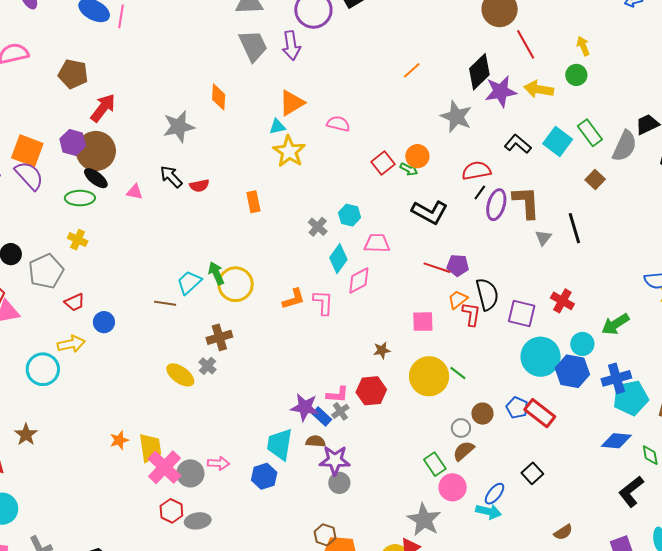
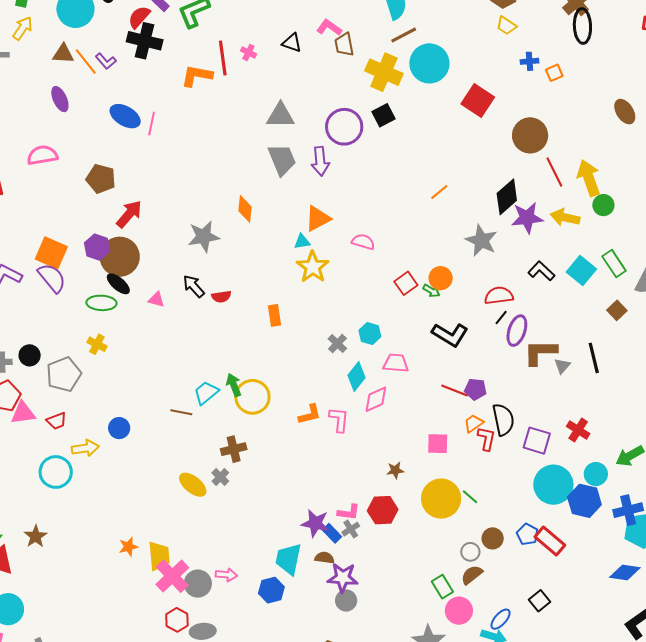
yellow arrow: (583, 46) -> (589, 178), moved, size x1.8
brown L-shape: (526, 202) -> (540, 352), moved, turned -90
red trapezoid: (75, 302) -> (57, 421), moved

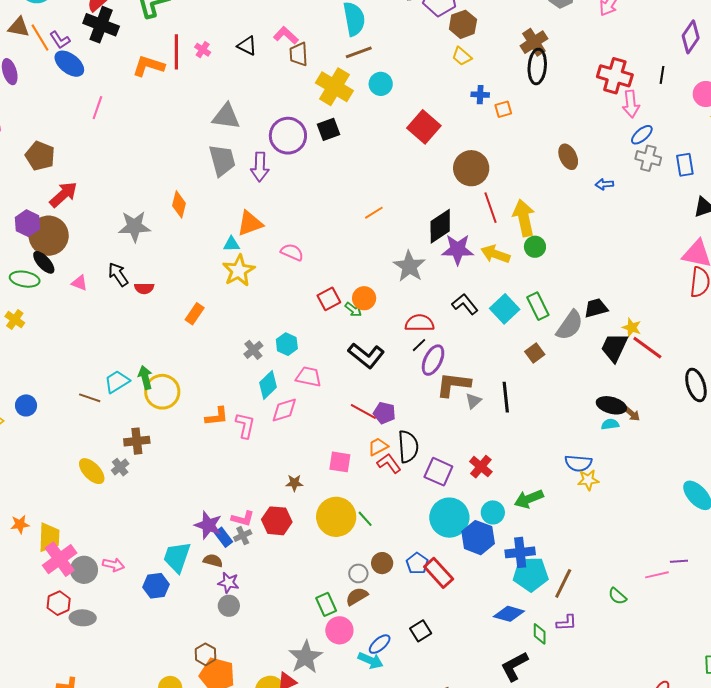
cyan circle: (429, 63) -> (381, 84), size x0.6
blue ellipse: (125, 116) -> (69, 64), moved
orange rectangle: (275, 315) -> (195, 314), turned 35
red L-shape: (486, 439) -> (389, 463), turned -55
purple star: (343, 578) -> (228, 583), size x0.7

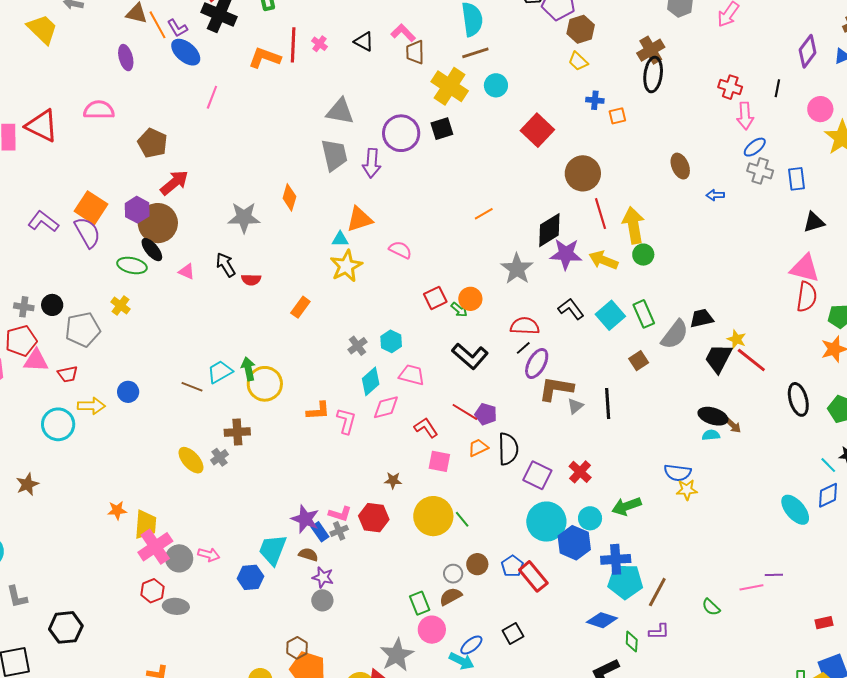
red cross: (615, 76) -> (730, 87), size x0.7
red L-shape: (389, 463) -> (426, 428), moved

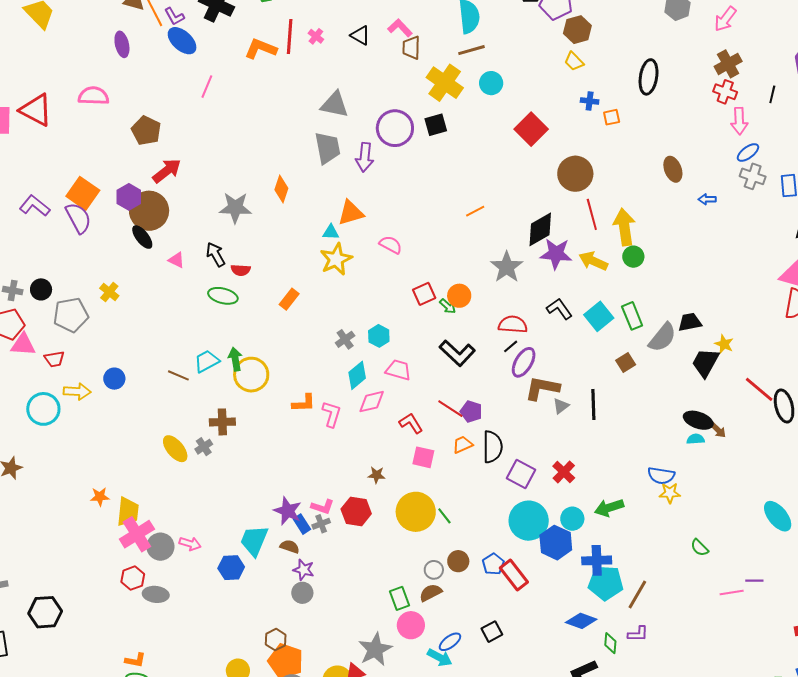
brown cross: (651, 50) -> (728, 64), moved
green ellipse: (132, 265) -> (223, 296), moved
red line: (751, 360) -> (759, 389), moved
green semicircle: (711, 607) -> (700, 548), moved

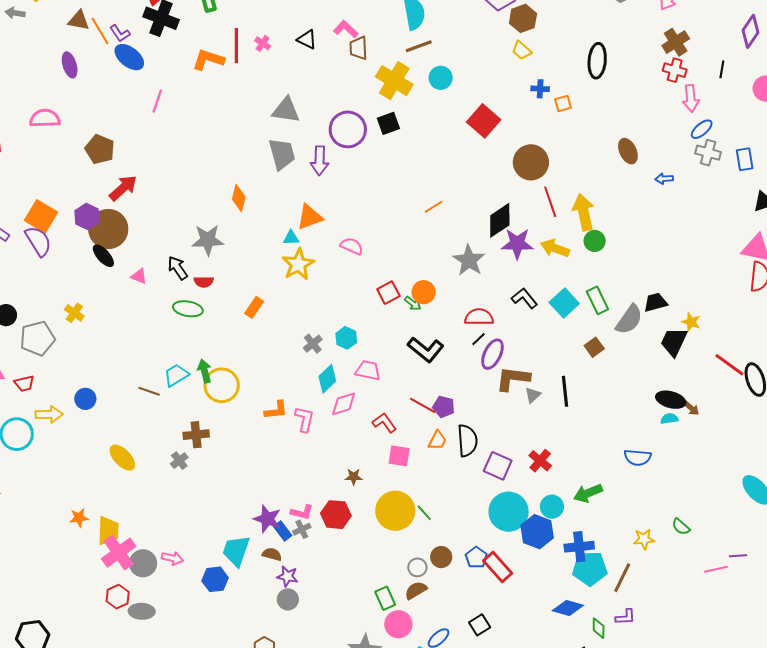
gray star: (235, 208) -> (208, 240), moved
orange trapezoid: (463, 445) -> (437, 440), turned 145
yellow ellipse: (175, 449) -> (122, 458), moved
yellow star: (670, 493) -> (644, 539), moved

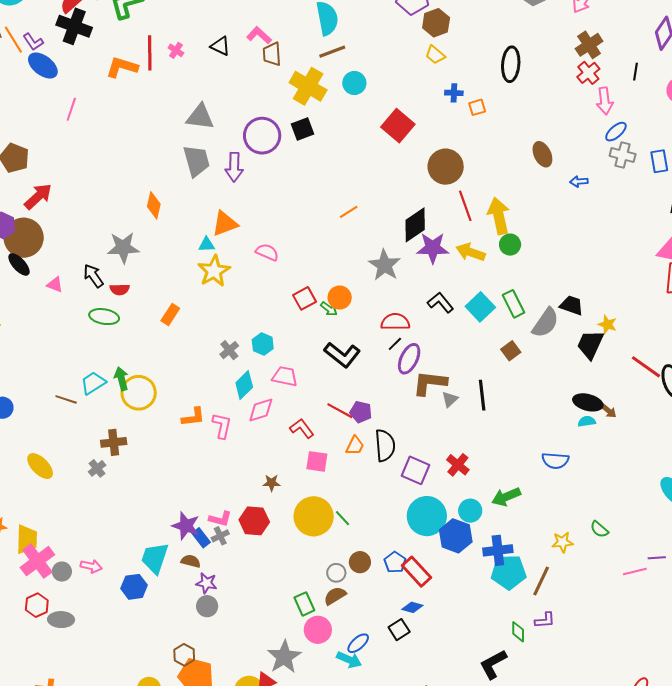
red cross: (675, 70) -> (588, 73), turned 35
black trapezoid: (655, 302) -> (572, 305), turned 35
gray circle: (143, 563) -> (62, 572), size x0.7
blue diamond: (568, 608) -> (412, 607), moved, size x0.7

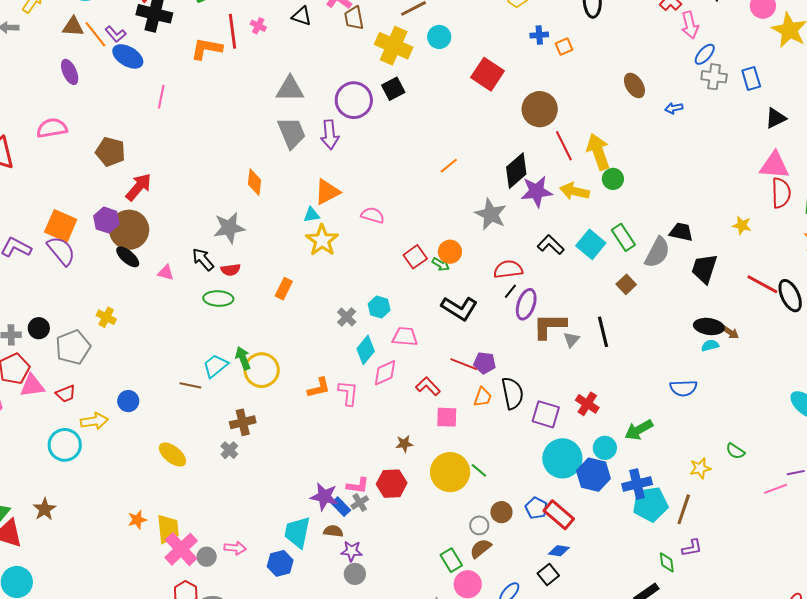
yellow star: (607, 324) -> (742, 225), moved

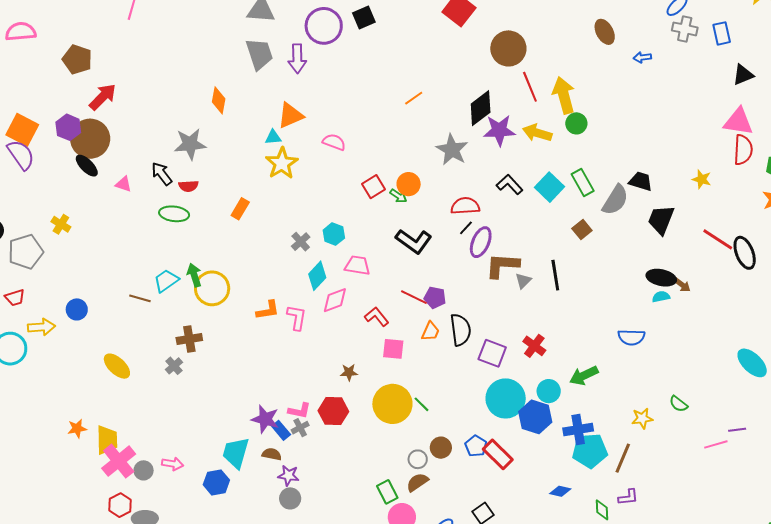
blue diamond: (559, 551) -> (560, 491), moved

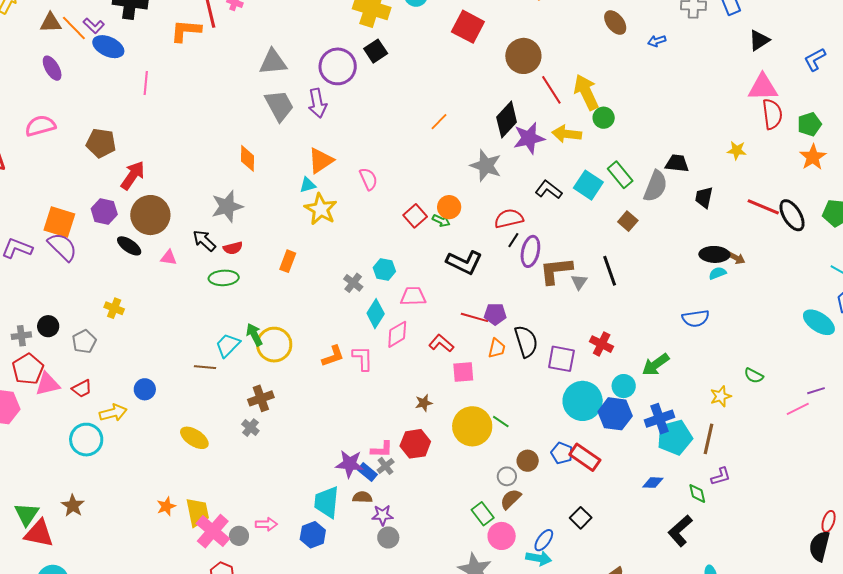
brown circle: (90, 139) -> (150, 215), moved
pink semicircle: (334, 142) -> (368, 179), turned 55
black trapezoid: (661, 220) -> (704, 197), size x0.7
gray pentagon: (26, 252) -> (84, 342), size x0.7

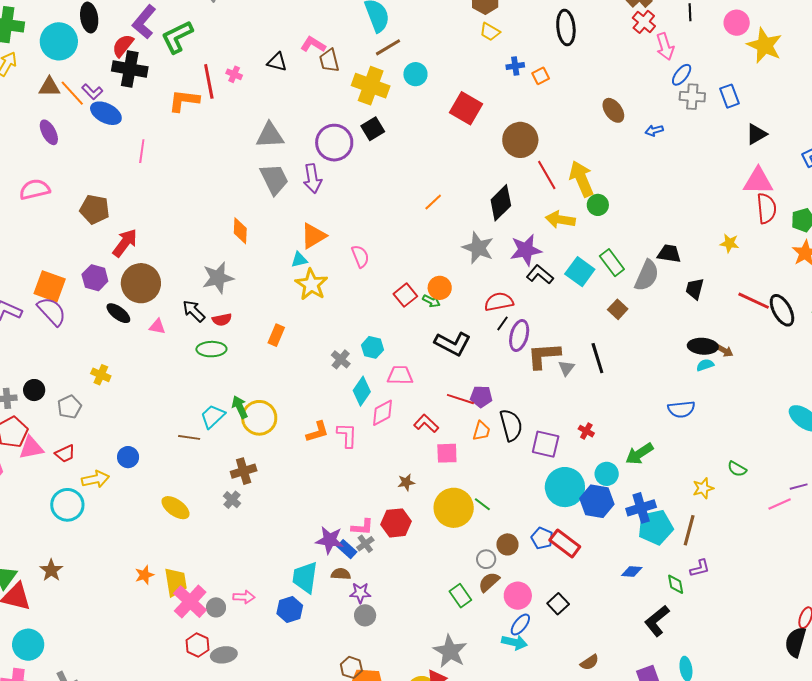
purple star: (529, 138) -> (526, 250), moved
red cross: (602, 344) -> (586, 431), size x0.7
pink circle: (502, 536) -> (518, 596), moved

